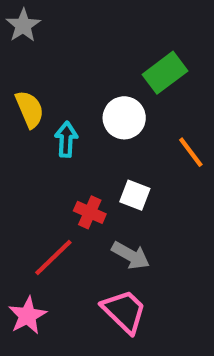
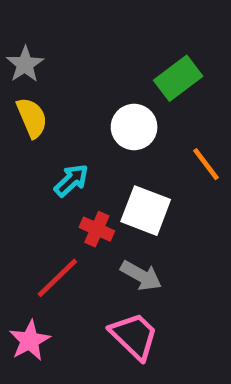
gray star: (23, 25) -> (25, 64), moved
cyan arrow: (66, 139) -> (71, 180), moved, turned 44
white square: (135, 195) -> (146, 211), size x1.5

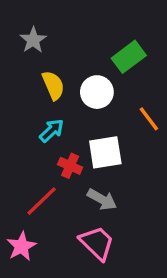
gray star: (25, 64) -> (33, 40), moved
yellow semicircle: (32, 118) -> (53, 85), moved
white square: (146, 211) -> (105, 152), turned -30

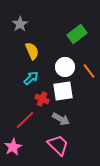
white circle: (97, 92) -> (65, 67), moved

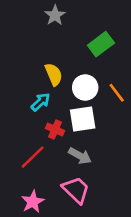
gray star: (20, 24) -> (55, 15), moved
yellow semicircle: (32, 51) -> (54, 74), moved
pink star: (13, 147) -> (33, 202), moved

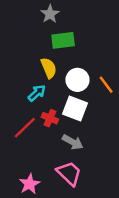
green rectangle: (101, 44) -> (63, 40), moved, turned 30
white square: (83, 119) -> (75, 109), turned 30
red line: (33, 157) -> (25, 128), moved

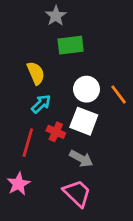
yellow semicircle: (49, 68) -> (36, 73), moved
red line: (25, 128) -> (28, 143), turned -30
pink star: (30, 184) -> (18, 184), moved

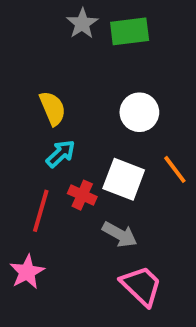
green rectangle: (71, 45) -> (130, 31), moved
white circle: (87, 89) -> (139, 112), moved
orange line: (119, 94) -> (175, 169), moved
pink trapezoid: (77, 193) -> (141, 286), moved

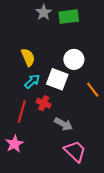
white square: (124, 179) -> (57, 79), moved

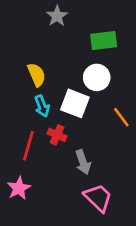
green rectangle: (69, 17) -> (104, 41), moved
cyan arrow: (32, 81) -> (42, 106), turned 112
gray arrow: (63, 124) -> (83, 162), turned 42

